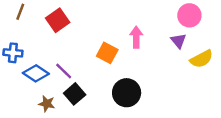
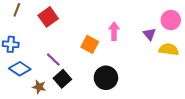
pink circle: (189, 15) -> (171, 20), moved
yellow semicircle: (201, 59) -> (169, 49), turned -144
blue diamond: (36, 73) -> (20, 69), moved

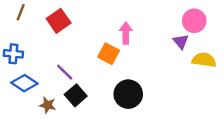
pink circle: (171, 20) -> (194, 21), moved
pink arrow: (114, 31) -> (126, 33), moved

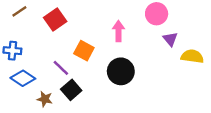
brown line: (21, 12) -> (19, 11), turned 35
pink circle: (194, 21) -> (157, 14), moved
orange square: (109, 54) -> (84, 51), moved
black circle: (128, 94) -> (121, 71), moved

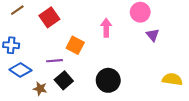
yellow semicircle: (192, 56) -> (172, 79), moved
purple line: (61, 68) -> (55, 61), turned -49
black circle: (121, 71) -> (108, 80), moved

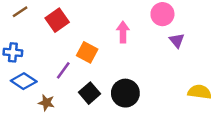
purple line: (55, 61) -> (63, 70), turned -49
black square: (64, 80) -> (89, 93), moved

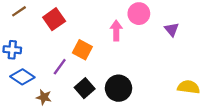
pink circle: (162, 14) -> (139, 14), moved
purple triangle: (177, 40) -> (172, 29), moved

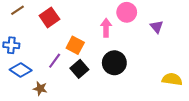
black square: (85, 88) -> (79, 69), moved
black circle: (119, 88) -> (114, 63), moved

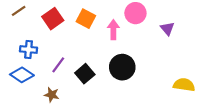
blue cross: (11, 45) -> (29, 49), moved
orange square: (75, 45) -> (86, 19), moved
brown star: (40, 89) -> (52, 95), moved

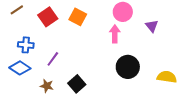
pink arrow: (113, 30) -> (115, 34), moved
black circle: (122, 67) -> (128, 67), moved
black square: (85, 74) -> (77, 84), moved

